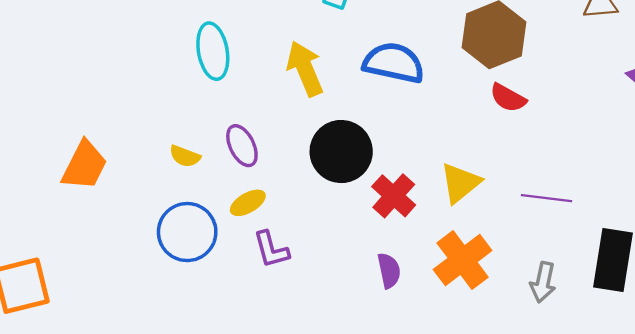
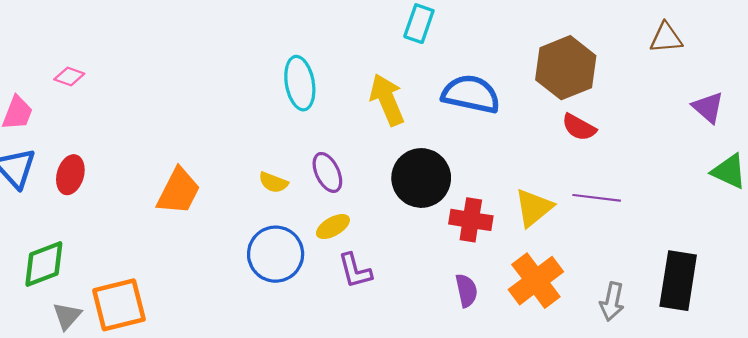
red cross: (394, 196) -> (471, 220), turned -33
purple line: (547, 198) -> (597, 198), moved

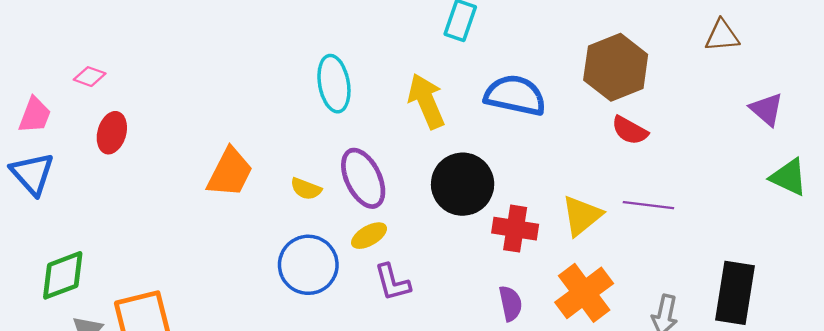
purple ellipse: (327, 172) -> (363, 178), size x1.4
red ellipse: (70, 175) -> (112, 133), moved
orange trapezoid: (178, 191) -> (230, 172), moved

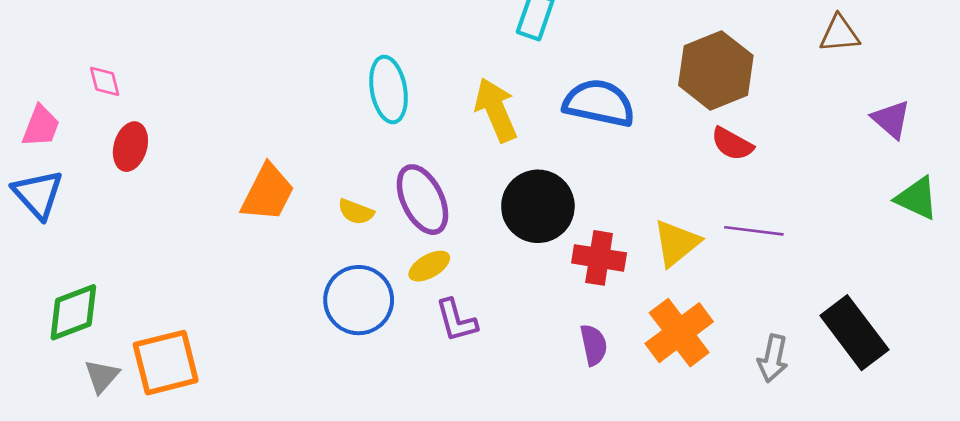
pink diamond: (90, 77) -> (105, 81), turned 56
black rectangle: (735, 293) -> (854, 333), turned -46

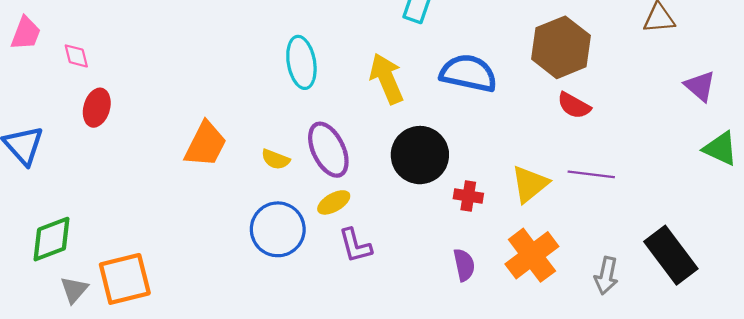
pink trapezoid: (41, 126) -> (26, 33), moved
red cross: (599, 258) -> (468, 196), size x0.7

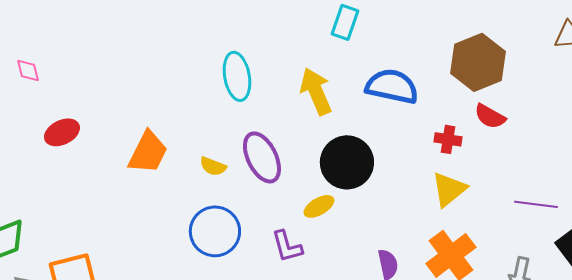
red ellipse: (97, 108) -> (62, 132), moved, turned 48
purple line: (591, 174) -> (536, 204), moved
red cross: (468, 196) -> (448, 139), moved
yellow ellipse: (334, 202) -> (319, 206), moved

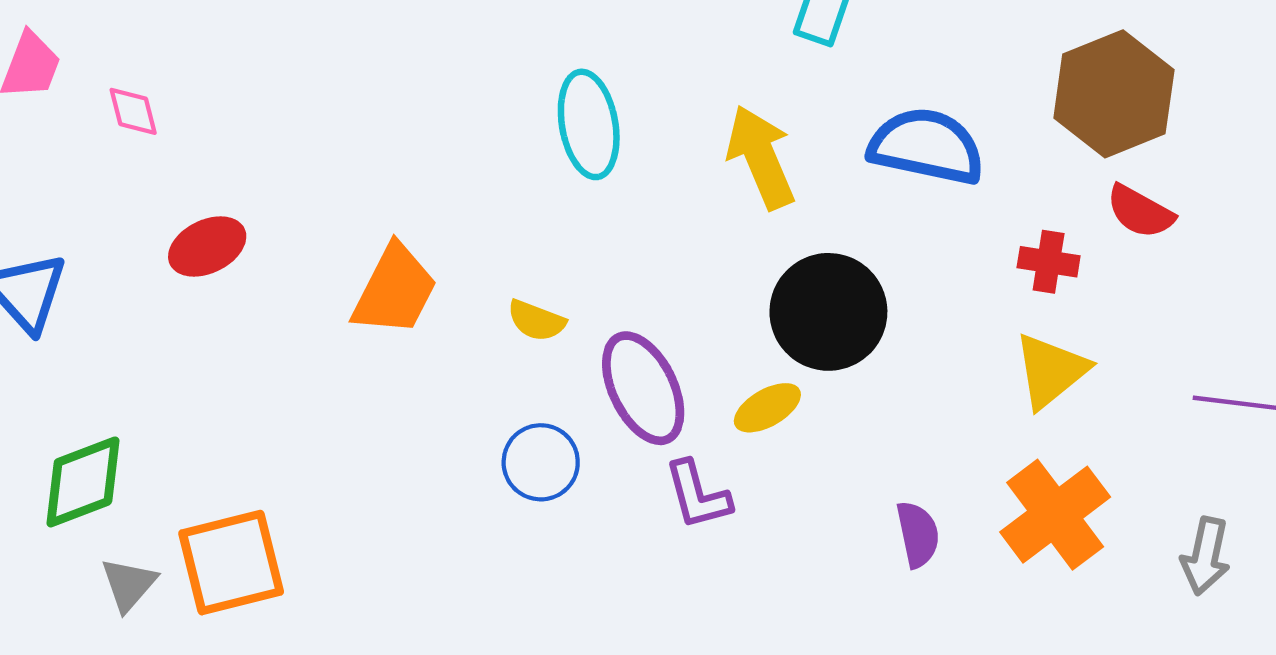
purple ellipse: (262, 157) -> (643, 388), moved
blue circle: (215, 231) -> (541, 462), size x0.7

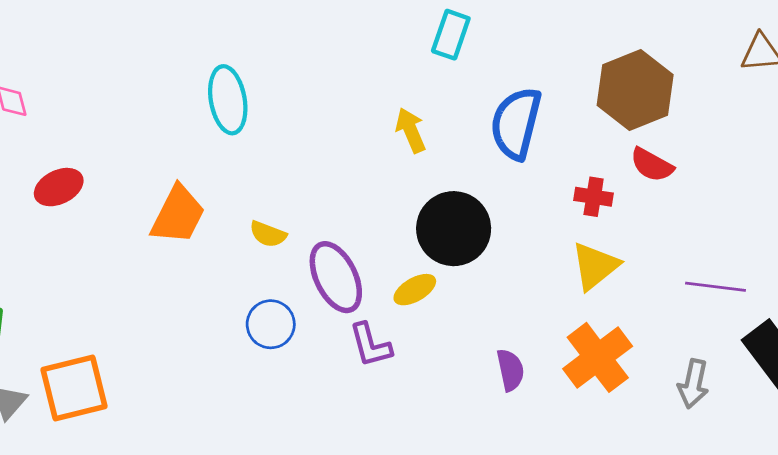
cyan ellipse: (589, 124) -> (228, 100), moved
blue semicircle: (927, 146) -> (516, 123), turned -88
yellow arrow: (761, 157) -> (411, 130), size x0.7

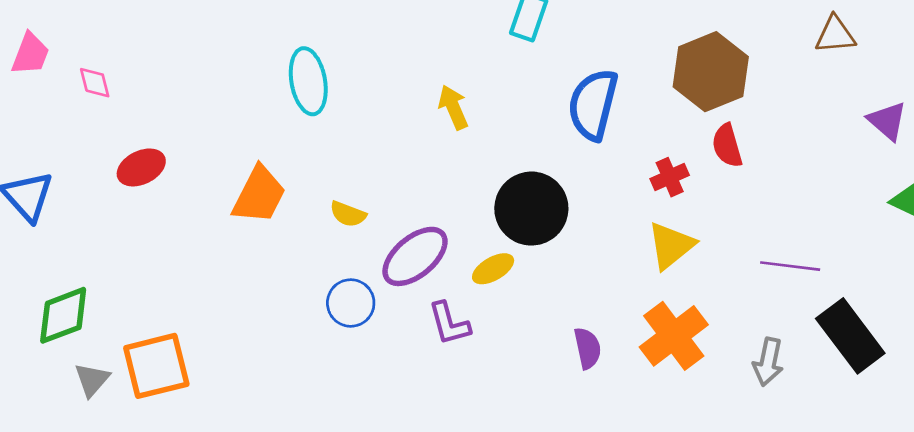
yellow arrow: (411, 130) -> (453, 107), moved
red semicircle: (652, 165) -> (727, 146), turned 45
red cross: (594, 197) -> (670, 177), turned -33
purple ellipse: (336, 277) -> (415, 256), turned 76

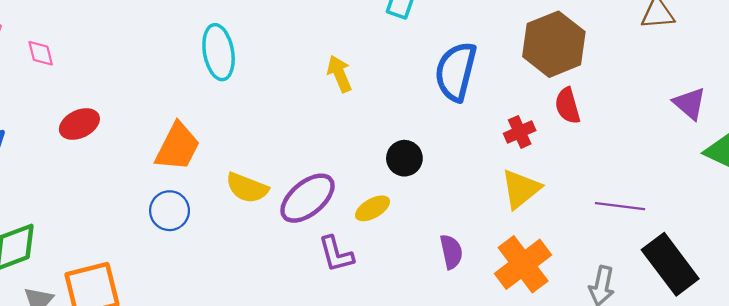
purple triangle: (887, 121) -> (690, 103), moved
black circle: (531, 209) -> (404, 158), size x0.6
yellow semicircle: (348, 214) -> (247, 188), moved, size x1.4
blue circle: (351, 303) -> (170, 211), moved
purple semicircle: (587, 348) -> (451, 252), moved

